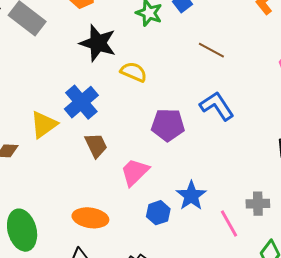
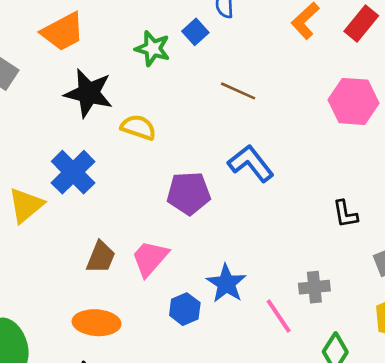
brown trapezoid: (96, 145) -> (101, 257), moved, turned 52

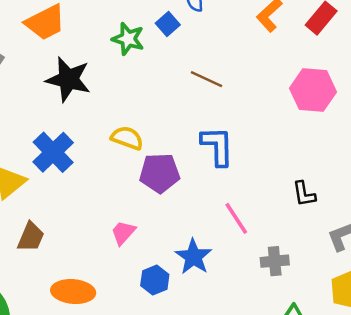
yellow semicircle: (138, 127) -> (127, 138), moved
blue L-shape: (251, 163) -> (217, 146), turned 36
brown trapezoid: (101, 257) -> (31, 237), moved
pink trapezoid: (150, 258) -> (123, 233), size x0.7
pink line: (279, 316) -> (236, 218), moved

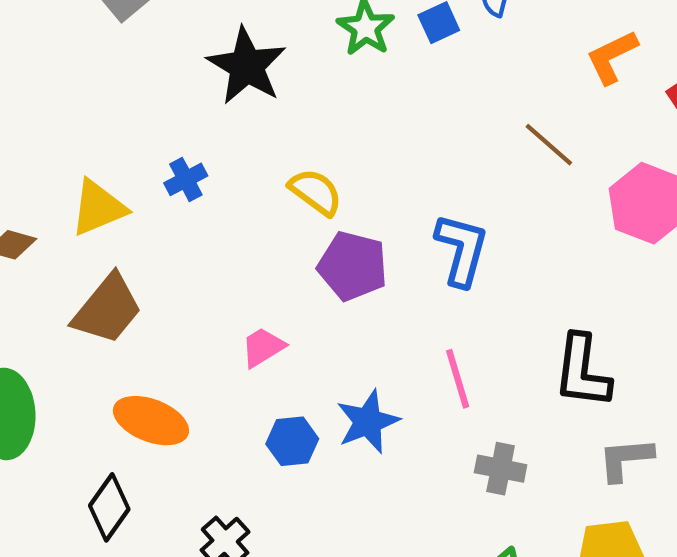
brown line: (206, 79) -> (549, 145), moved
blue cross: (53, 152) -> (186, 179), size x0.6
black L-shape: (304, 194) -> (582, 371), size x1.6
brown trapezoid: (31, 237) -> (107, 309), size x1.4

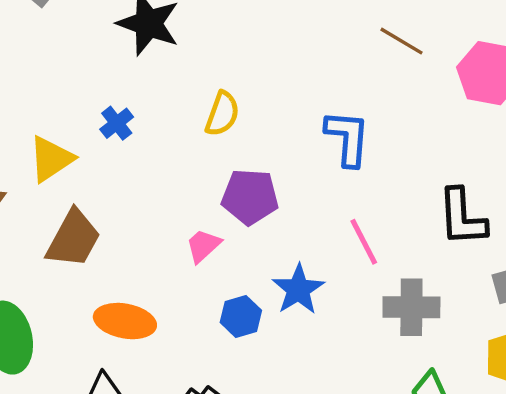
yellow semicircle: (316, 192) -> (222, 114), turned 84
purple pentagon: (353, 266) -> (250, 197), moved
gray cross: (501, 469) -> (411, 307), size x1.4

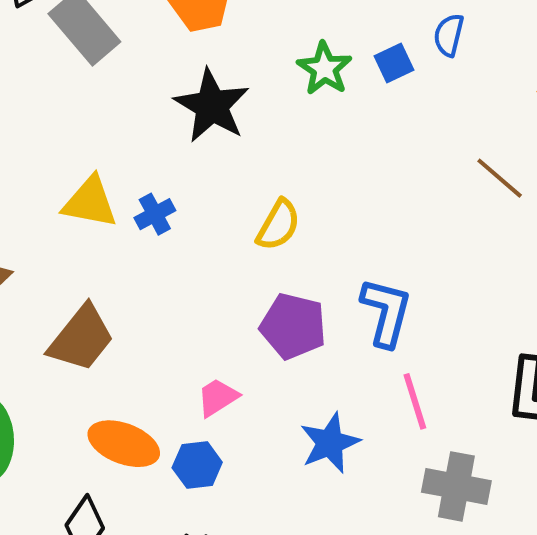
blue L-shape: (348, 138) -> (386, 312), moved
yellow triangle: (51, 159) -> (90, 202), moved, turned 34
pink trapezoid: (203, 246) -> (218, 397), moved
blue hexagon: (241, 316) -> (197, 465), moved

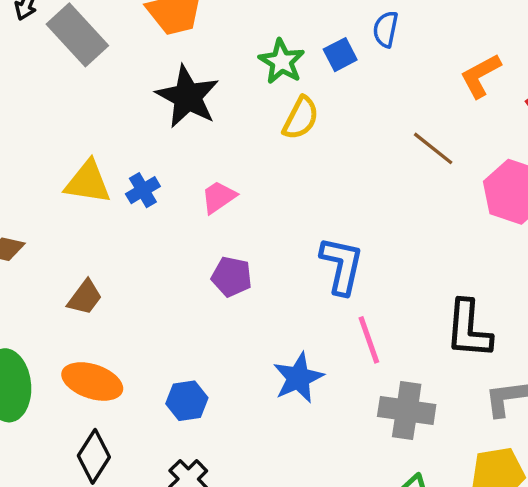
yellow semicircle: (278, 225) -> (301, 118), moved
purple pentagon: (293, 326) -> (232, 277), moved, size x0.7
brown trapezoid: (81, 338) -> (85, 297), size x0.6
pink trapezoid: (218, 397) -> (219, 197), moved
orange ellipse: (124, 444) -> (92, 381), moved

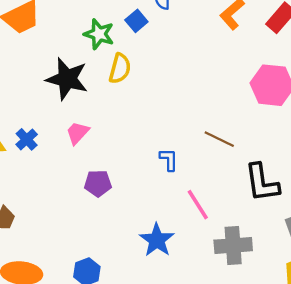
black star: (188, 97) -> (67, 79), moved
brown line: (433, 148) -> (219, 139), moved
blue L-shape: (342, 265) -> (169, 160), size x0.6

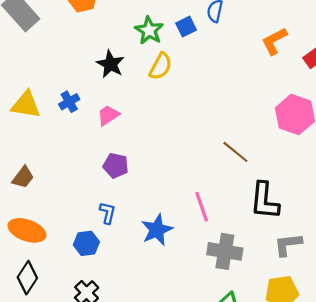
black star: (67, 79) -> (110, 64), size x0.7
blue cross: (27, 139) -> (69, 102), moved
blue L-shape: (169, 160) -> (108, 213), moved

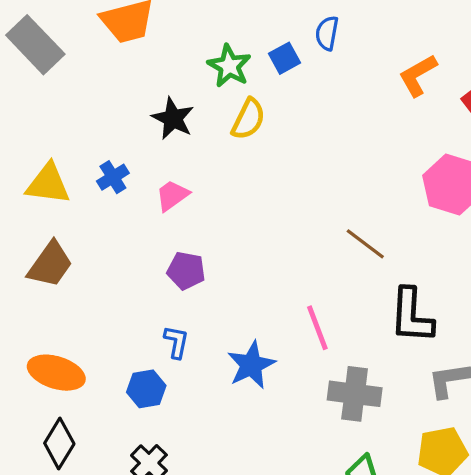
brown trapezoid: (23, 177) -> (50, 264), moved, size x1.4

